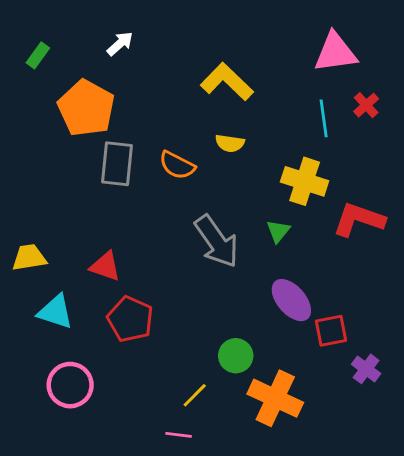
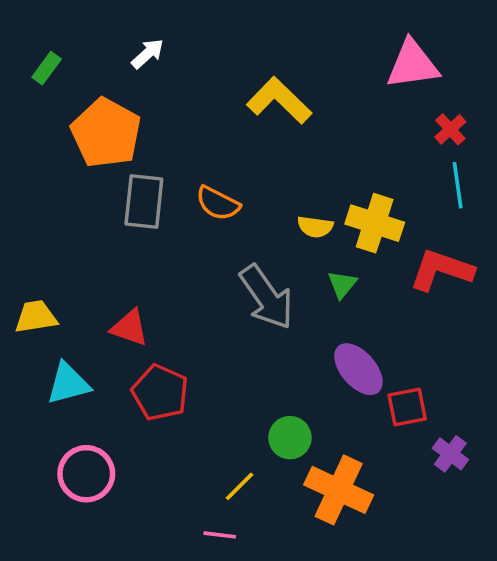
cyan line: (324, 118) -> (458, 185), moved
yellow semicircle: (230, 143) -> (315, 227), moved
cyan triangle: (55, 312) -> (68, 384), turned -33

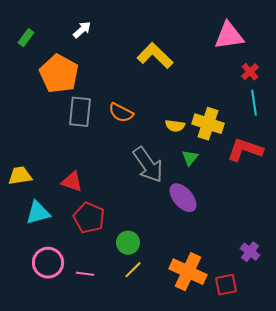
purple ellipse: (358, 369) -> (183, 198), moved
red square: (407, 407) -> (226, 285), moved
green circle: (290, 438) -> (128, 243), moved
pink line: (220, 535) -> (85, 274), moved

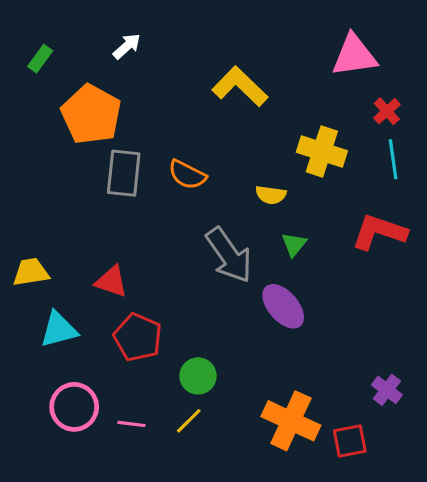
yellow cross: (208, 124) -> (322, 151), moved
yellow line: (133, 270) -> (189, 421), moved

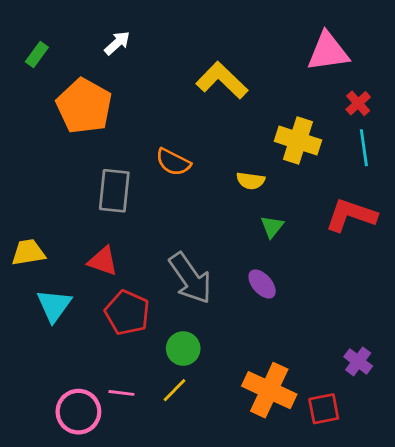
gray rectangle: (124, 173) -> (114, 191), moved
gray arrow: (229, 255) -> (190, 278), moved
purple ellipse: (283, 306) -> (262, 284), size x0.7
cyan triangle: (59, 330) -> (54, 305), turned -39
pink circle: (74, 407) -> (78, 412), moved

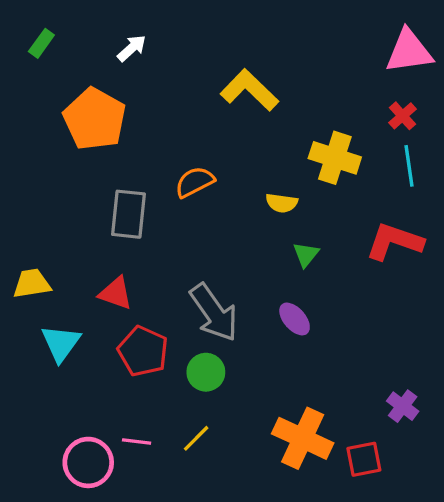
pink triangle: (328, 52) -> (409, 51), moved
green rectangle: (37, 54) -> (41, 43), moved
orange semicircle: (173, 162) -> (195, 182), turned 126
green circle: (183, 349) -> (206, 372), moved

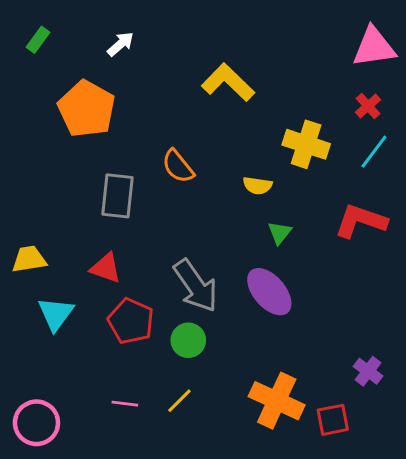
cyan line: (409, 166) -> (374, 152), turned 45
orange semicircle: (195, 182) -> (178, 166), turned -102
purple ellipse: (295, 319) -> (269, 292), size x1.6
pink circle: (88, 462) -> (36, 423), moved

